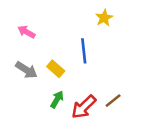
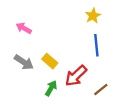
blue line: (84, 51) -> (96, 45), moved
red arrow: (84, 107) -> (76, 76), moved

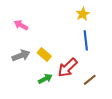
gray arrow: (24, 62) -> (21, 55), turned -54
green arrow: (51, 88) -> (45, 79), turned 32

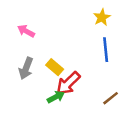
gray arrow: (21, 55) -> (26, 68), turned 132
red arrow: (68, 68) -> (68, 83), moved

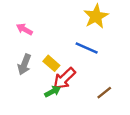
yellow star: (102, 17) -> (96, 16), size x1.5
blue line: (106, 50) -> (87, 48), moved, turned -60

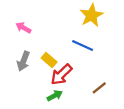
green arrow: (53, 91) -> (55, 96), moved

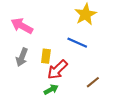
pink arrow: (23, 28) -> (22, 26), size x1.5
yellow rectangle: (49, 60) -> (46, 56), turned 56

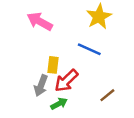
pink arrow: (22, 26) -> (40, 21), moved
gray arrow: (22, 57) -> (41, 85), moved

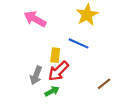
yellow rectangle: (53, 65) -> (55, 55), moved
brown line: (107, 95) -> (104, 84), moved

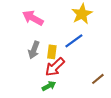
blue line: (79, 43) -> (74, 41), turned -60
gray arrow: (36, 75) -> (34, 50), moved

